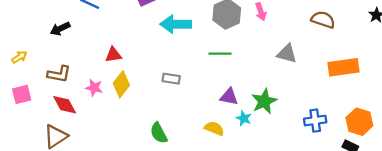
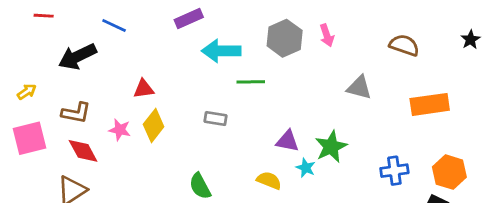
black arrow: (60, 29) -> (77, 57), size x1.5
green line: (220, 54) -> (251, 82), moved
pink square: (22, 94) -> (30, 138), size x1.4

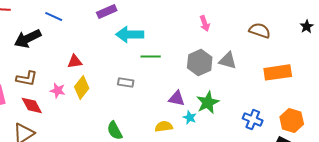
gray hexagon: (285, 38) -> (200, 62), moved
blue cross: (394, 171) -> (253, 119), turned 30
yellow semicircle: (269, 180) -> (164, 126), turned -30

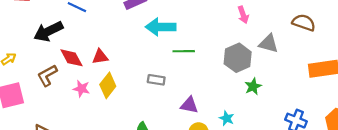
gray triangle: (228, 60) -> (268, 43), moved
brown L-shape: (27, 78) -> (47, 75), turned 140
purple triangle: (177, 98) -> (189, 105), moved
green star: (208, 102) -> (253, 86), moved, size x0.7
red diamond: (32, 105) -> (71, 58), moved

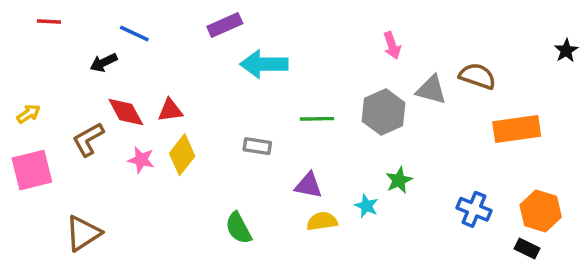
brown semicircle: (304, 23) -> (477, 76), moved
black arrow: (48, 31) -> (104, 62), moved, size x0.6
green line: (184, 51) -> (317, 119), moved
green star: (253, 86) -> (399, 180), moved

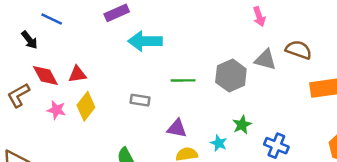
pink arrow: (392, 45) -> (259, 17), moved
black arrow: (104, 62) -> (29, 40), turned -102
blue cross: (474, 209) -> (276, 146), moved

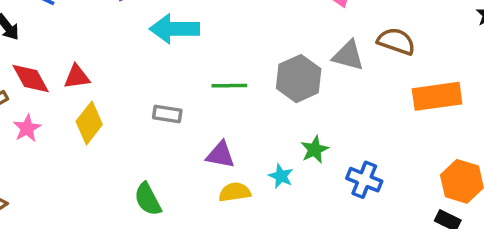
pink star: (56, 110) -> (27, 128), moved, turned 30

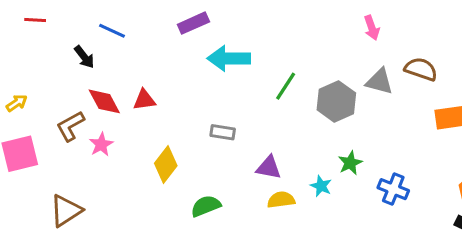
green line: (229, 86) -> (286, 86), moved, turned -56
yellow diamond: (89, 123) -> (166, 164), moved
green semicircle: (148, 199) -> (206, 206), turned 96

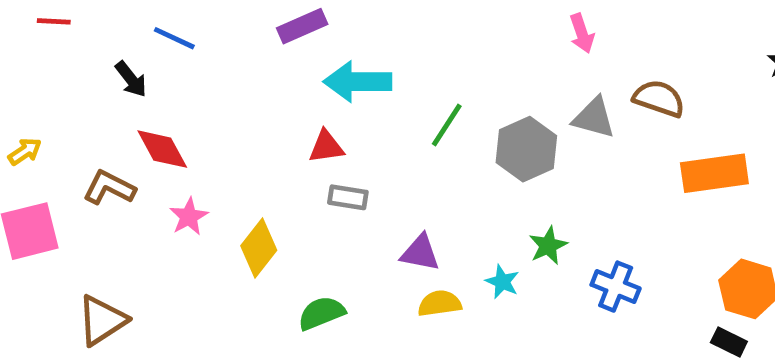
red triangle: (144, 100) -> (326, 147), moved
brown L-shape: (70, 126) -> (109, 188), turned 56
pink star: (101, 144) -> (189, 217), moved

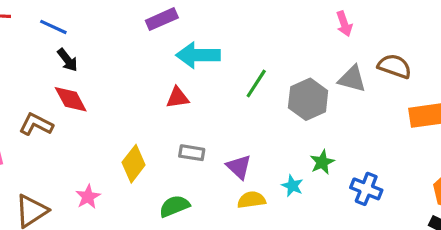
blue line: (174, 38) -> (53, 27), moved
black arrow: (131, 79) -> (67, 60), moved
gray rectangle: (348, 197) -> (192, 153), moved
pink star: (189, 217) -> (88, 197), moved
purple triangle: (420, 253) -> (239, 167), turned 32

